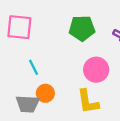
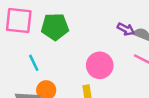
green pentagon: (82, 28) -> (55, 27), moved

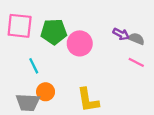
pink circle: (100, 65) -> (80, 43), moved

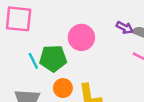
green pentagon: (54, 32) -> (53, 58), moved
orange circle: (46, 92) -> (63, 88), moved

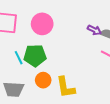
pink circle: (81, 37) -> (42, 24), moved

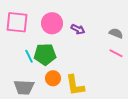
purple arrow: (94, 30) -> (78, 29), moved

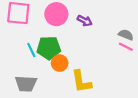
gray semicircle: (116, 33) -> (126, 35), moved
orange circle: (53, 78) -> (60, 63), moved

